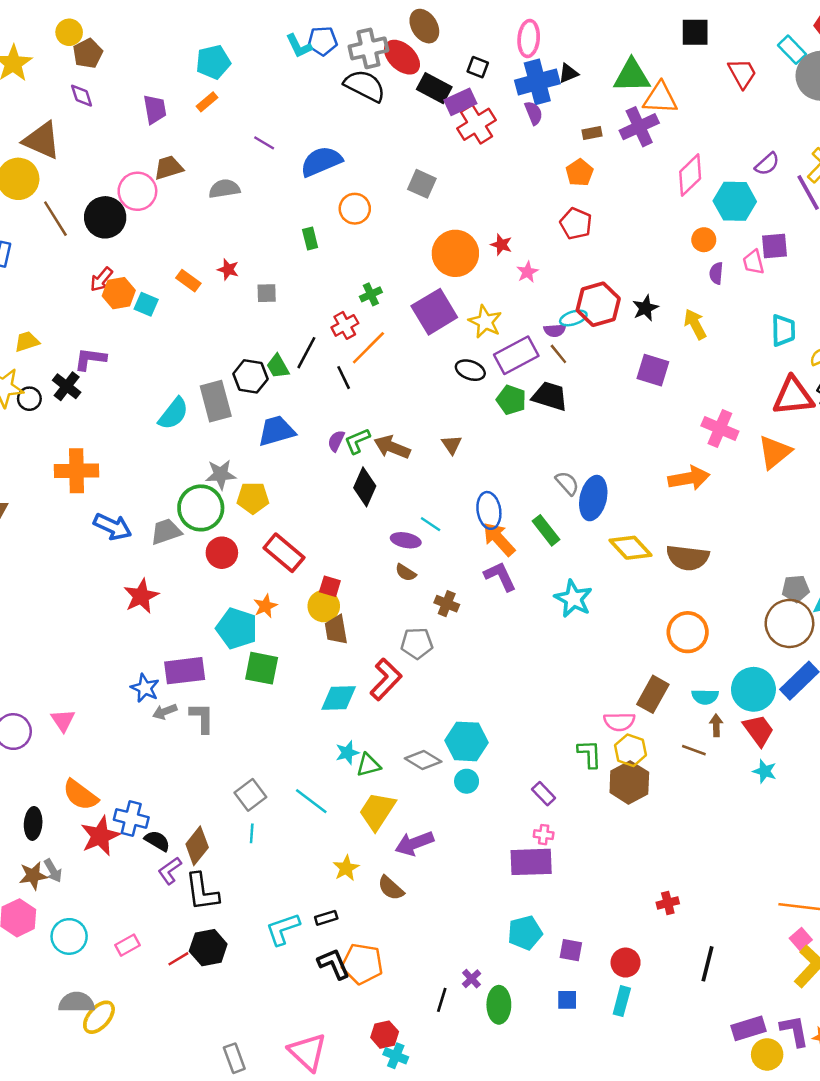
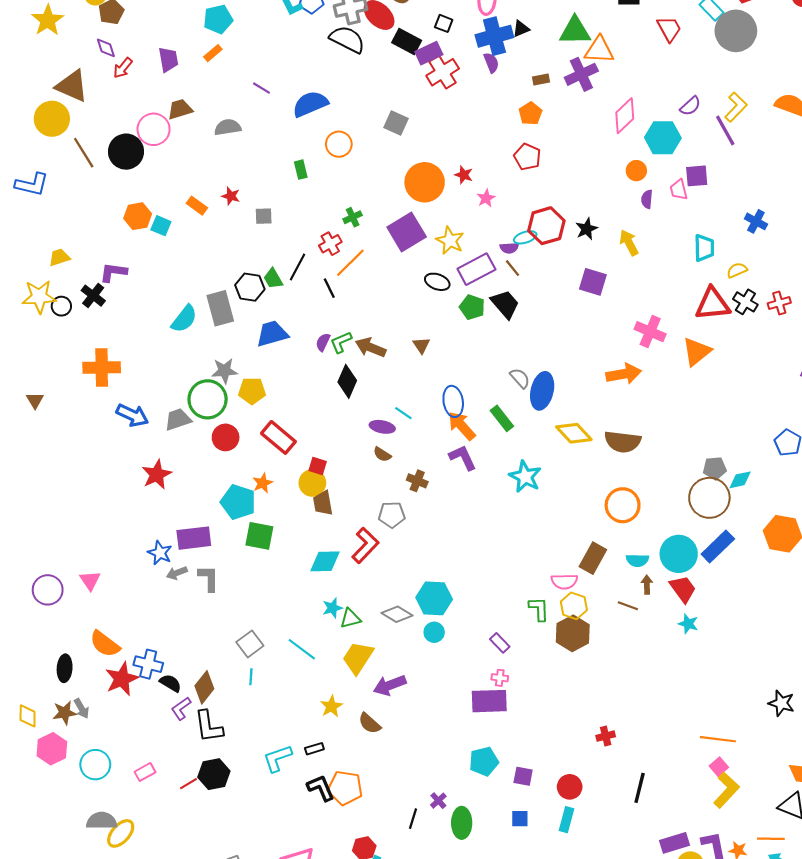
red arrow: (101, 279) -> (123, 68), moved
black trapezoid: (550, 396) -> (505, 304), turned 32

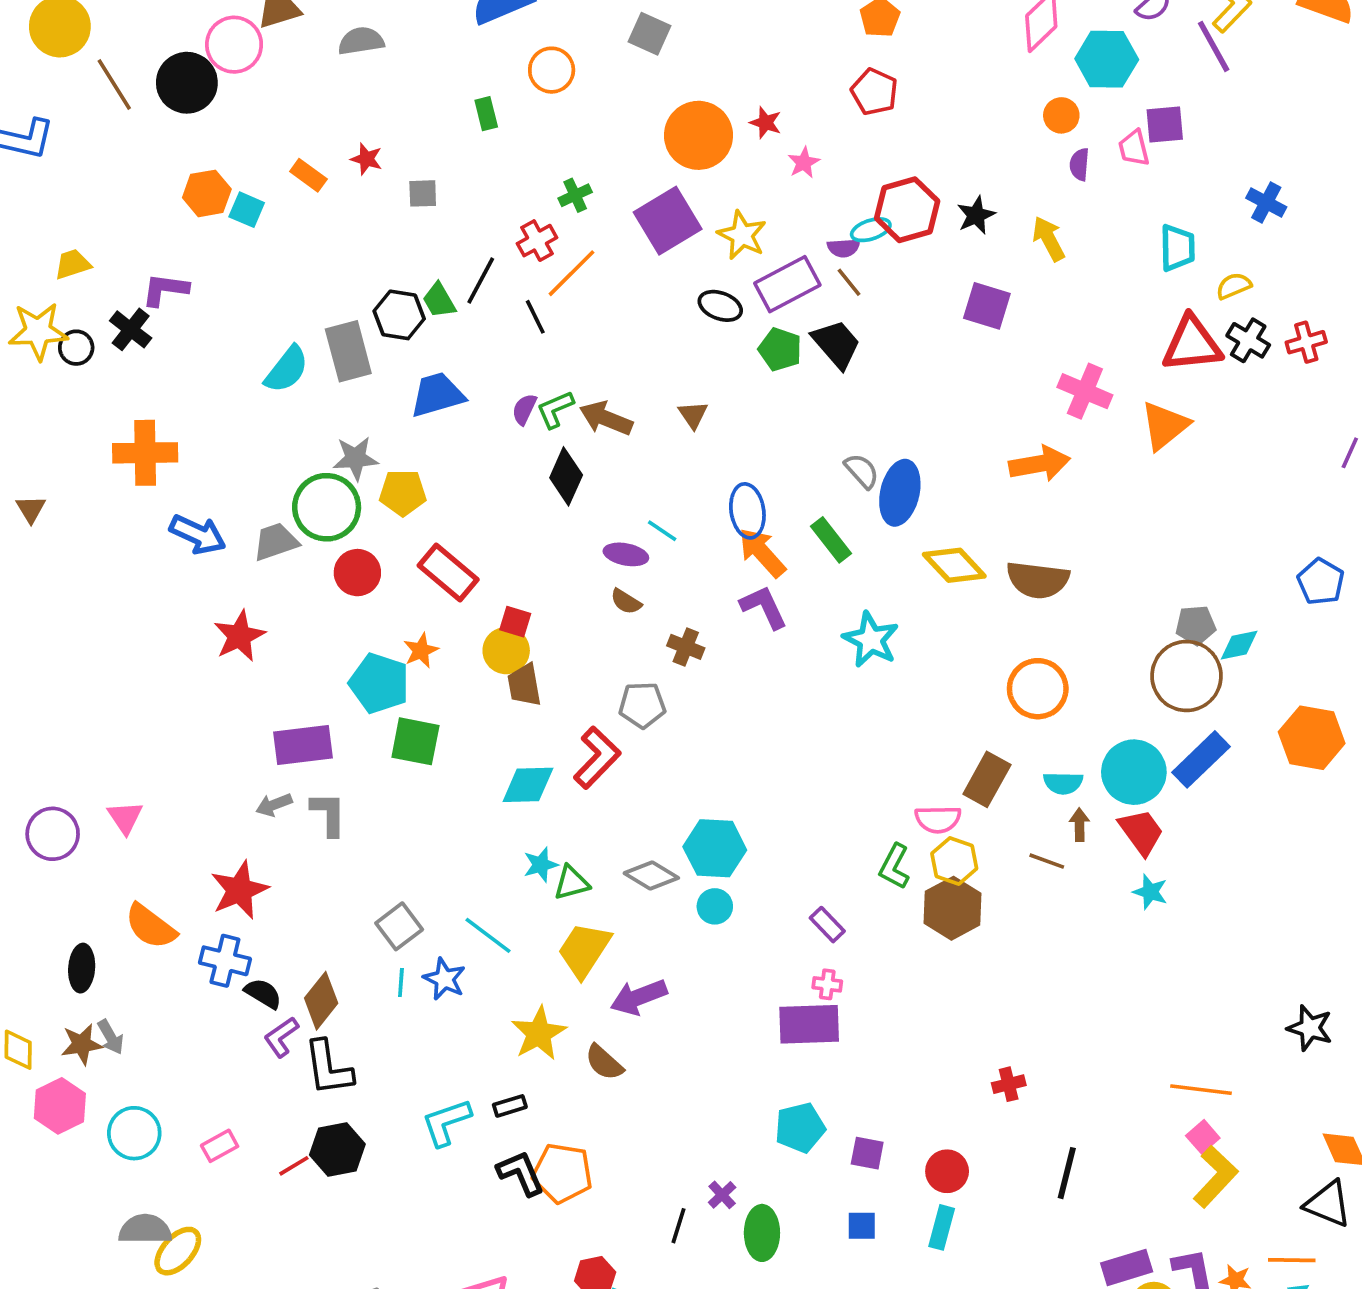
blue star: (160, 553) -> (444, 979), moved
green L-shape: (539, 609) -> (894, 866), turned -150
red star: (122, 679) -> (239, 890), moved
yellow star: (331, 706) -> (539, 1033), size x1.4

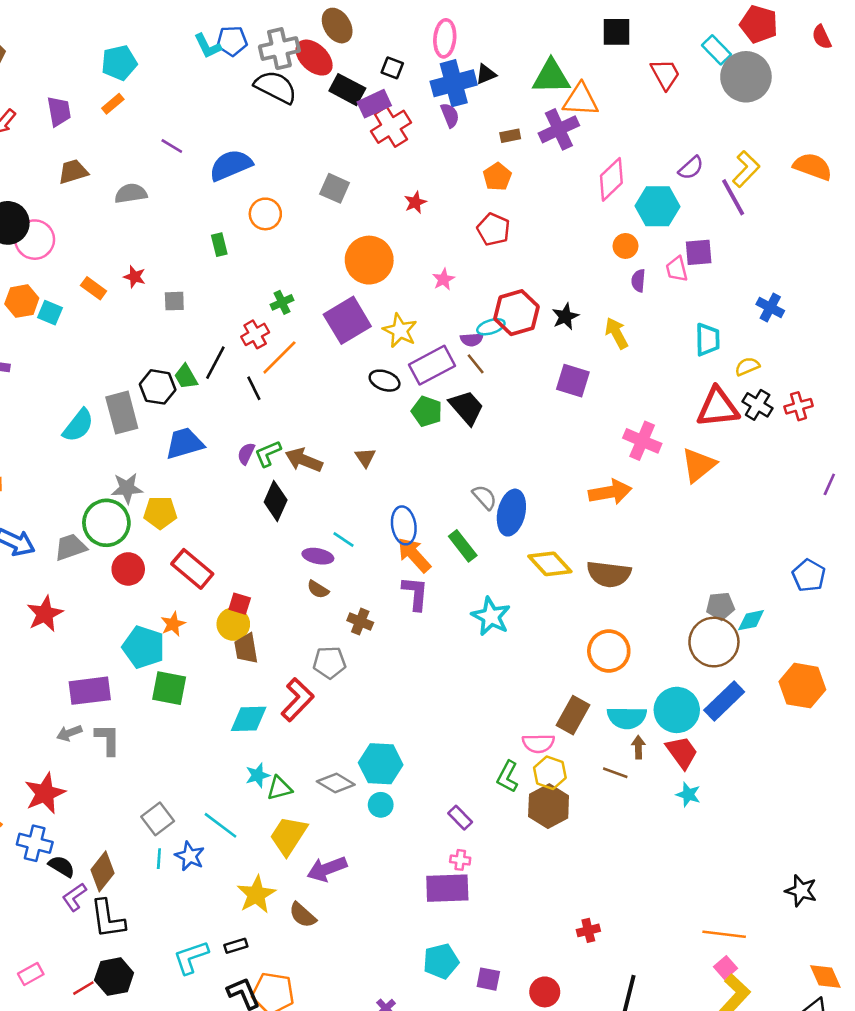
pink circle: (234, 45) -> (35, 240), moved
red star: (766, 123) -> (415, 202), moved, turned 30
purple L-shape: (764, 607) -> (415, 593), turned 30
cyan semicircle: (1063, 783) -> (627, 718), size x1.4

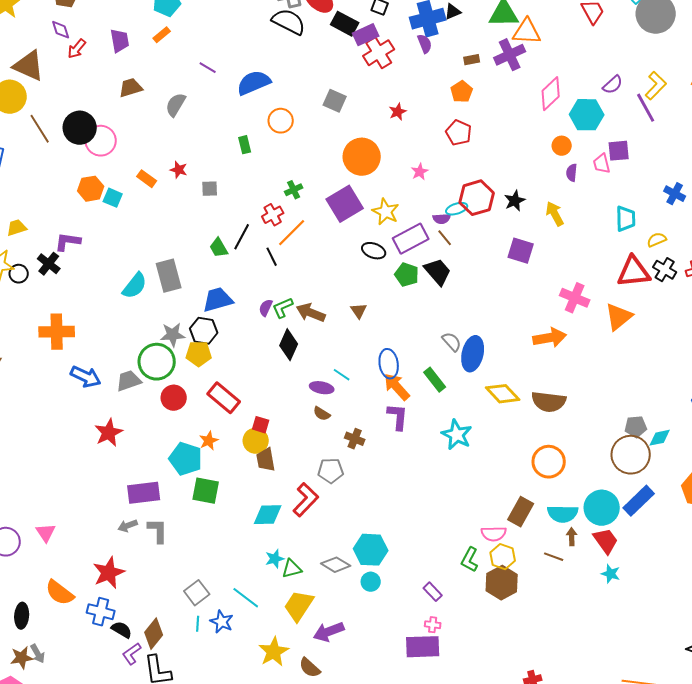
gray semicircle: (131, 193) -> (176, 105), turned -50
black hexagon: (158, 387) -> (204, 331), moved

